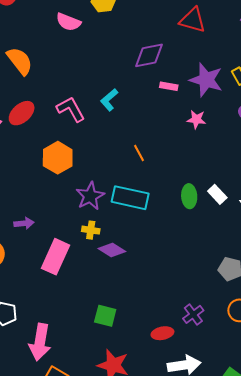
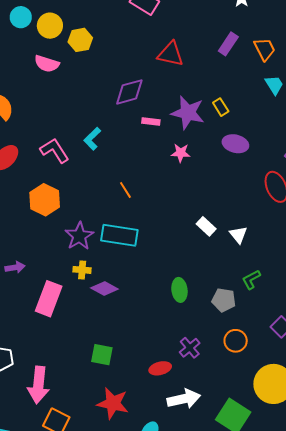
green ellipse: (189, 196) -> (179, 290), moved

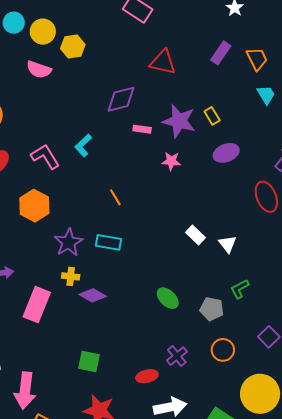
purple ellipse: (235, 144) -> (226, 153), turned -35
cyan rectangle: (119, 235) -> (109, 242), size x0.7
green ellipse: (179, 290) -> (168, 298), turned -40

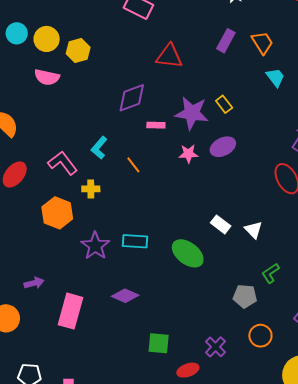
purple ellipse: (226, 153) -> (223, 147), moved
orange line: (115, 197) -> (133, 165), moved
yellow cross: (71, 276) -> (91, 189), moved
green ellipse: (168, 298) -> (188, 253), moved, size x1.4
green square: (89, 361) -> (159, 343), moved

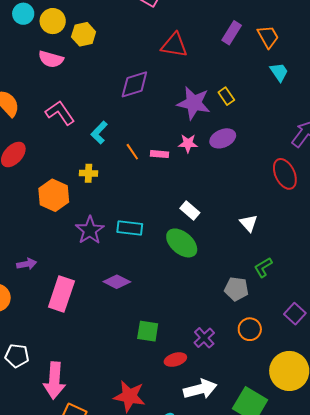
pink rectangle: (156, 125) -> (160, 154), moved
pink L-shape: (63, 163) -> (60, 113), moved
white rectangle: (221, 224) -> (190, 210), moved

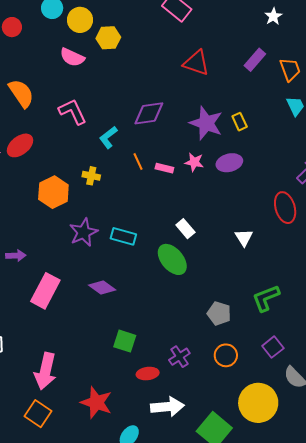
purple diamond: (134, 84) -> (149, 113), moved
white triangle: (249, 223) -> (244, 238), moved
green L-shape: (263, 267) -> (266, 298), moved, size x1.4
pink arrow: (54, 381) -> (45, 371), moved

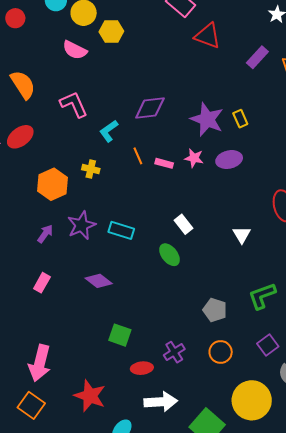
red triangle: (196, 63) -> (208, 36), moved
purple arrow: (16, 256) -> (45, 234), moved, turned -54
green ellipse: (172, 259) -> (169, 255), size x0.7
pink rectangle: (45, 291) -> (42, 283), size x0.6

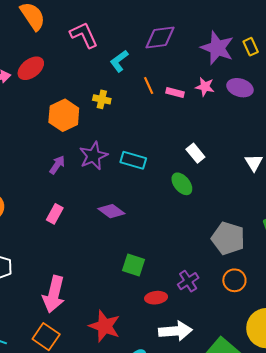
purple ellipse: (229, 160) -> (240, 88), turned 30
gray pentagon: (215, 310) -> (228, 238), size x1.4

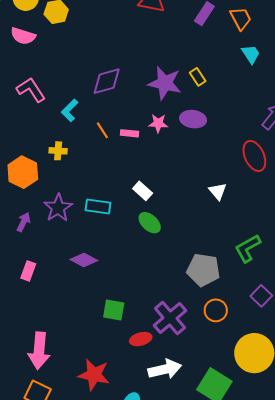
white rectangle: (195, 153) -> (143, 191), moved
purple cross: (188, 281) -> (170, 318), size x1.6

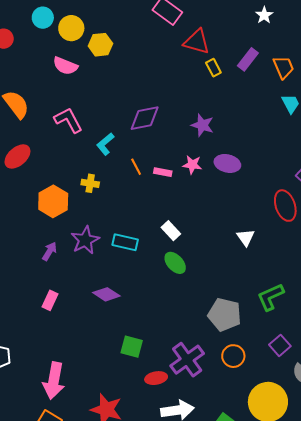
yellow rectangle: (198, 77) -> (213, 68), moved
purple star: (165, 83) -> (202, 125), size x0.7

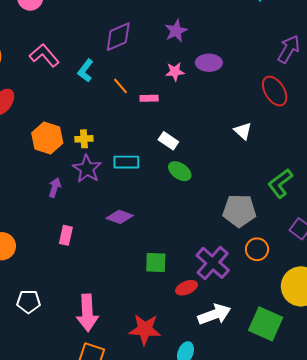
purple star: (202, 125) -> (176, 31), turned -30
pink rectangle: (163, 172) -> (149, 98), moved
yellow cross: (90, 183) -> (84, 139), moved

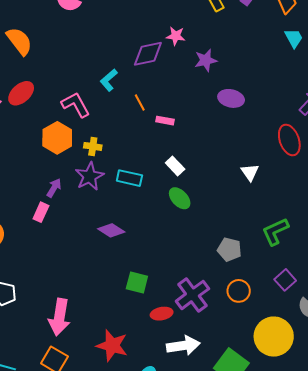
pink L-shape: (44, 55) -> (76, 105), moved
pink star: (175, 72) -> (176, 36), moved
gray pentagon: (239, 211) -> (229, 249), size x0.7
pink rectangle: (66, 235) -> (41, 212), moved

